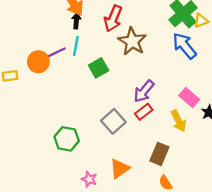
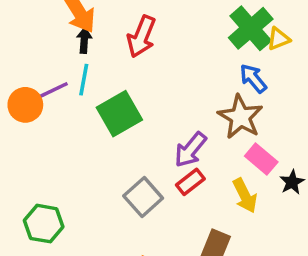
brown star: (132, 41) -> (240, 117), moved
blue arrow: (184, 46) -> (253, 78), size x0.7
green square: (99, 68) -> (119, 114), size x1.4
green hexagon: (67, 139) -> (44, 224), moved

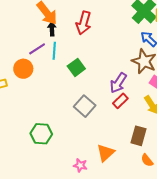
purple line: (53, 90) -> (37, 49), moved
green square: (119, 114) -> (76, 67), size x0.7
gray square: (143, 197) -> (85, 106), moved

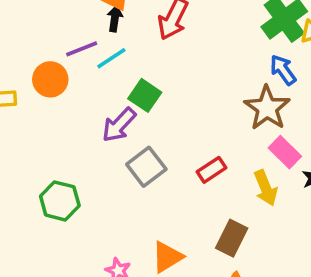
cyan line: (54, 51) -> (111, 58), turned 42
green square: (76, 67) -> (145, 95), turned -30
purple arrow: (118, 83) -> (119, 125), moved

